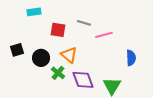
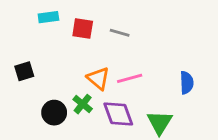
red square: (58, 30) -> (83, 29), moved
pink line: (104, 35) -> (130, 78), moved
black circle: (41, 58) -> (54, 113), moved

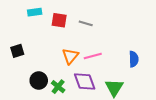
orange triangle: (98, 78) -> (70, 56), turned 30
green cross: (83, 104) -> (58, 87), moved

